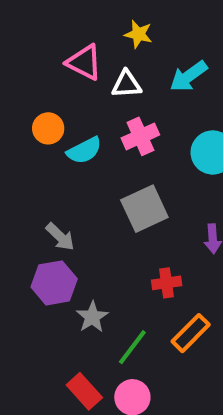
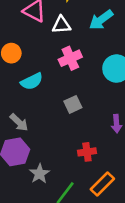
cyan semicircle: (84, 150) -> (32, 81), moved
gray square: (144, 209) -> (73, 104), size x0.6

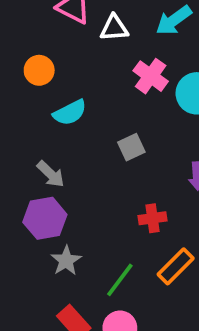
pink cross: (70, 58) -> (151, 76), moved, turned -30
gray star: (39, 174) -> (66, 261), moved

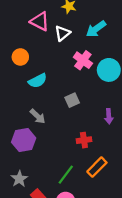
white triangle: (114, 28) -> (62, 33), turned -35
gray arrow: (51, 174) -> (38, 116), moved
gray star: (66, 261) -> (19, 179), moved

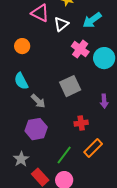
cyan semicircle: (38, 81) -> (21, 81), moved, turned 90
gray square: (72, 100) -> (70, 86), size x1.5
purple hexagon: (24, 140) -> (36, 129), moved

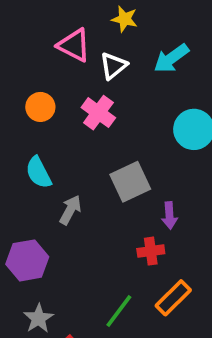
pink cross: (80, 49) -> (98, 113), moved
gray arrow: (38, 101) -> (70, 210), turned -105
purple arrow: (104, 101) -> (169, 216), moved
purple hexagon: (36, 129) -> (27, 260), moved

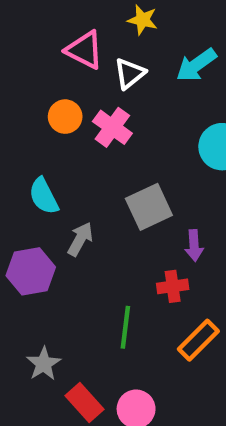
orange circle: (40, 107) -> (65, 117), moved
purple hexagon: (27, 260) -> (31, 271), moved
green line: (119, 311) -> (125, 327), moved, turned -30

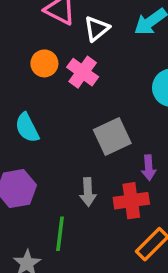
gray arrow: (80, 239) -> (88, 192), moved, turned 148
red cross: (173, 286) -> (131, 201), size x1.4
green line: (125, 327) -> (60, 234), moved

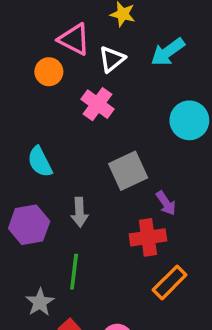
orange circle: (44, 63) -> (49, 72), moved
purple arrow: (149, 168) -> (166, 203), turned -30
gray arrow: (88, 192) -> (79, 212), moved

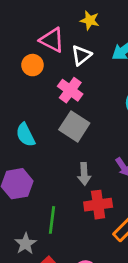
gray square: (128, 171) -> (74, 126), moved, turned -32
gray arrow: (79, 212) -> (84, 174), moved
red cross: (148, 237) -> (98, 205), moved

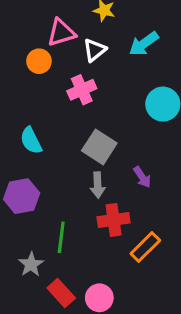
pink triangle: (52, 40) -> (61, 33), turned -44
pink cross: (70, 90) -> (82, 90), turned 30
gray square: (74, 126) -> (99, 147), moved

